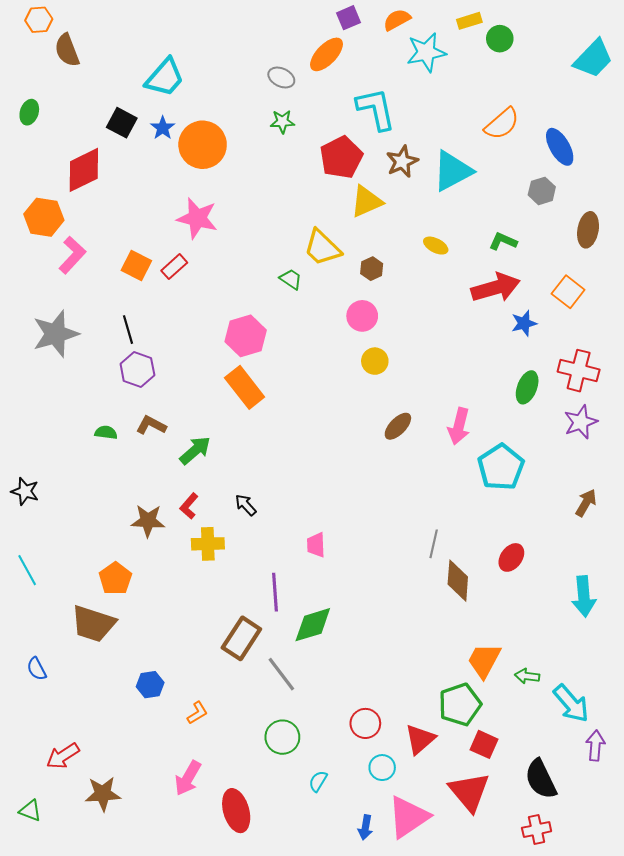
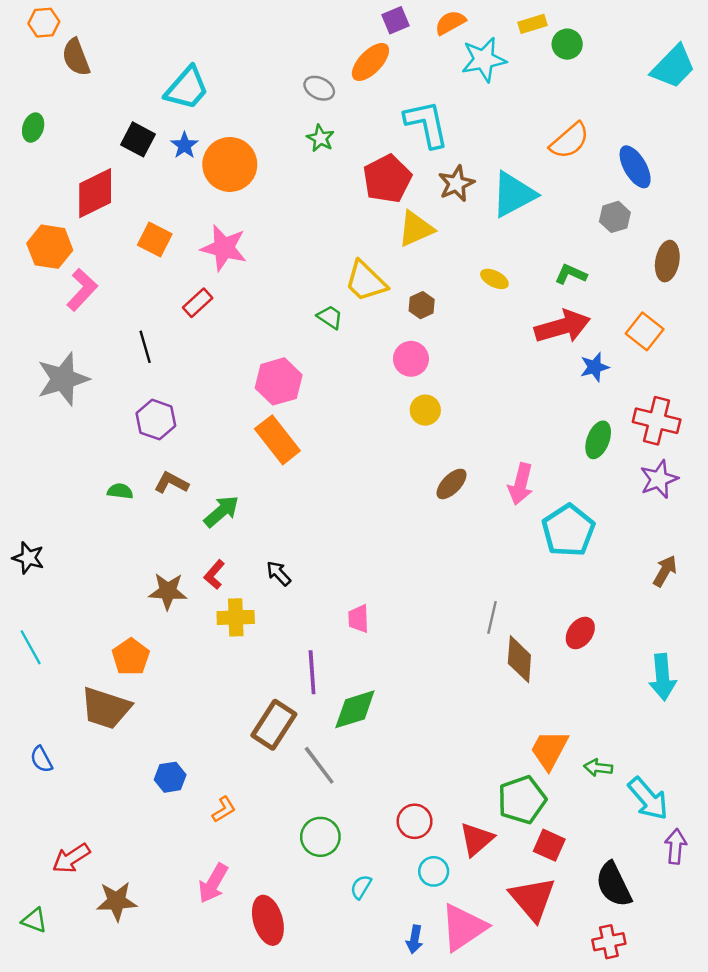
green star: (282, 122) -> (320, 138), turned 30
orange square: (136, 266) -> (155, 240), moved
black line: (128, 330) -> (145, 347), moved

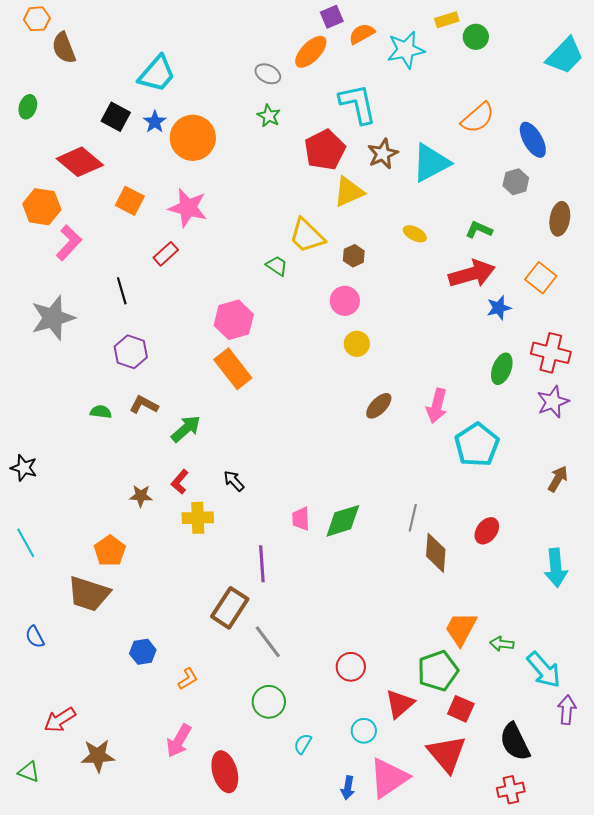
orange semicircle: (450, 23) -> (362, 34), moved
red diamond: (95, 193) -> (80, 162), turned 66
brown star: (168, 591) -> (141, 496), size x0.7
green diamond: (355, 709) -> (343, 521), moved
red circle: (415, 821) -> (351, 667), moved

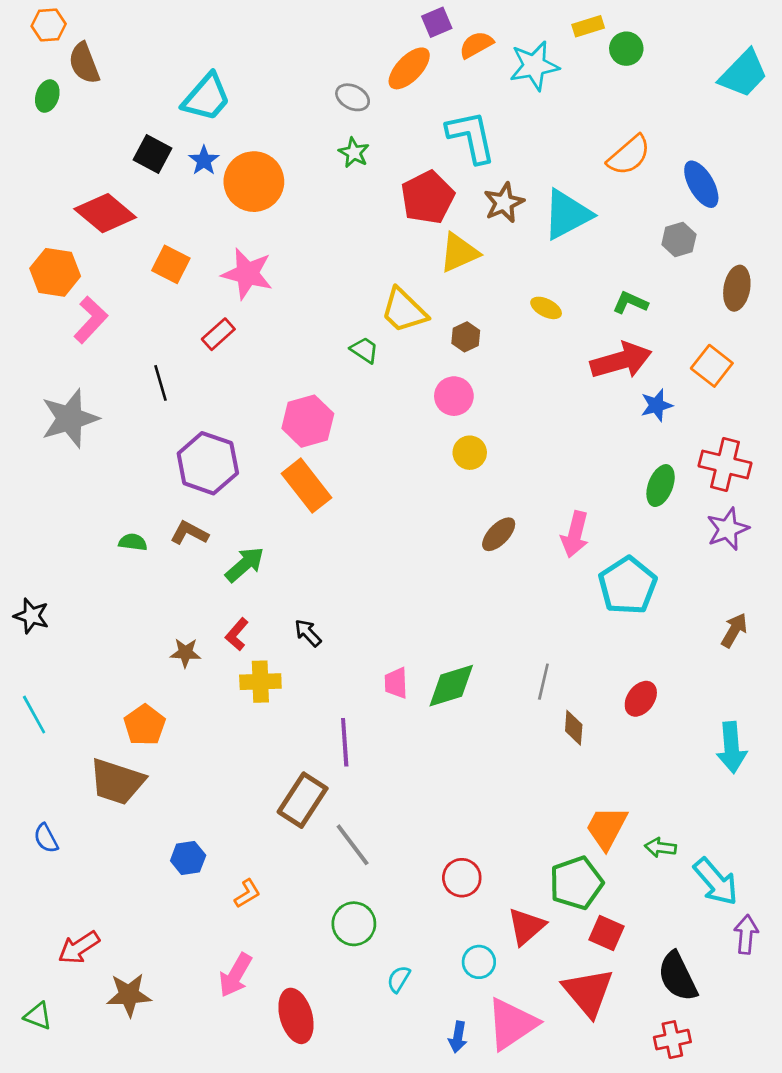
green ellipse: (28, 107) -> (47, 96), moved
purple hexagon: (131, 352) -> (208, 463), moved, size x1.4
brown diamond: (436, 553) -> (574, 728), size x0.7

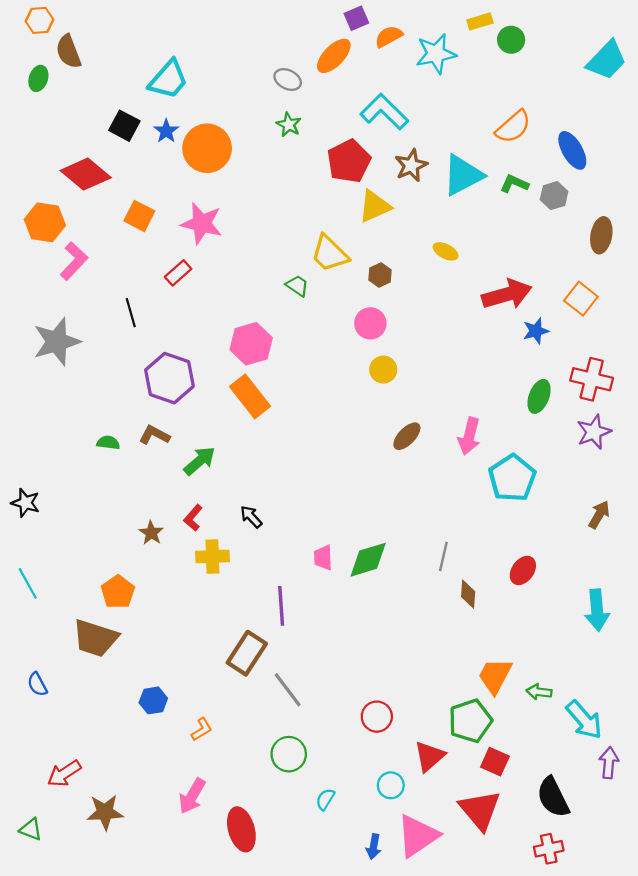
cyan L-shape: (471, 137) -> (384, 112), turned -33
green L-shape: (630, 303) -> (514, 184), moved
brown star: (185, 653) -> (151, 533), turned 30

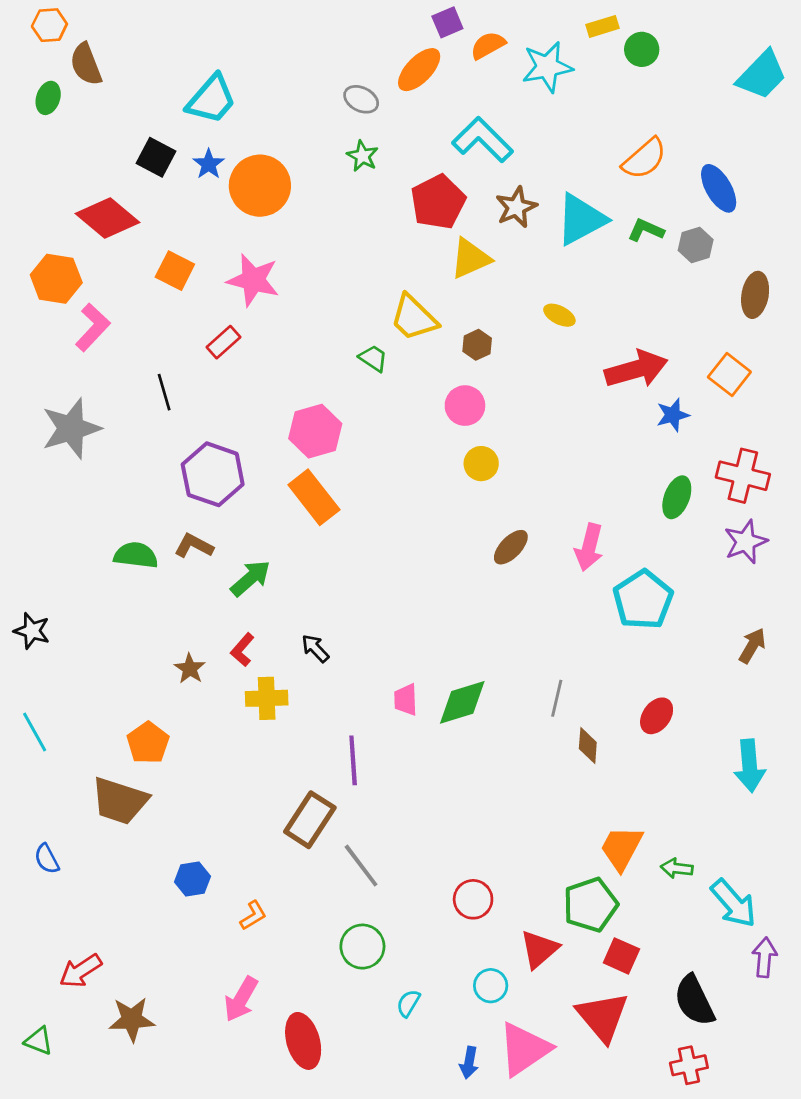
green semicircle: (108, 443) -> (136, 555), size x1.5

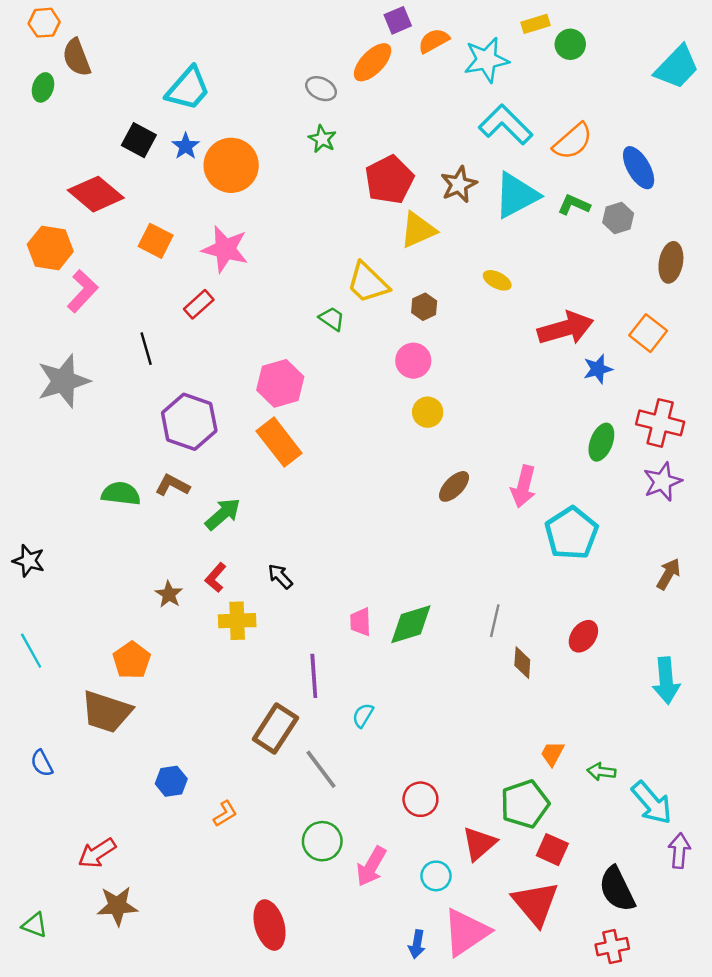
cyan L-shape: (483, 140) -> (506, 125), moved
orange trapezoid: (621, 848) -> (552, 754), size x0.6
red arrow: (80, 971) -> (97, 853), moved
pink arrow: (241, 999) -> (371, 866), moved
cyan semicircle: (408, 1003) -> (363, 715), moved

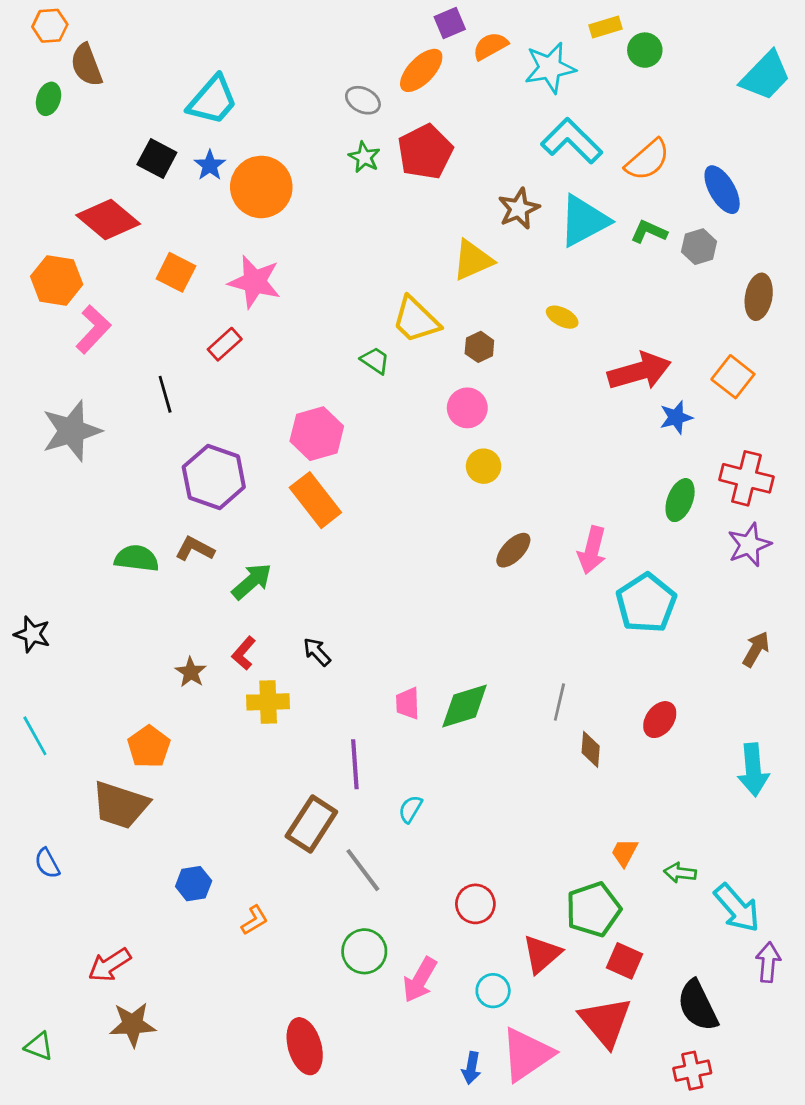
red pentagon: (389, 180) -> (425, 152), moved

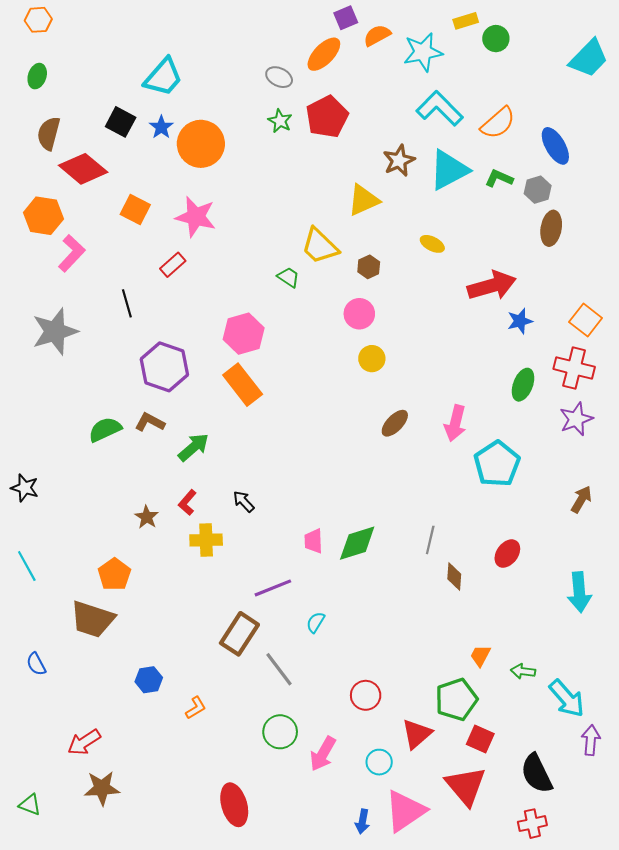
brown semicircle: (86, 65) -> (49, 133), moved, turned 36
brown ellipse: (759, 297) -> (551, 228), moved
orange square: (733, 377) -> (586, 320), moved
green semicircle: (137, 558) -> (105, 429), turned -32
purple line: (355, 764) -> (273, 588), turned 72

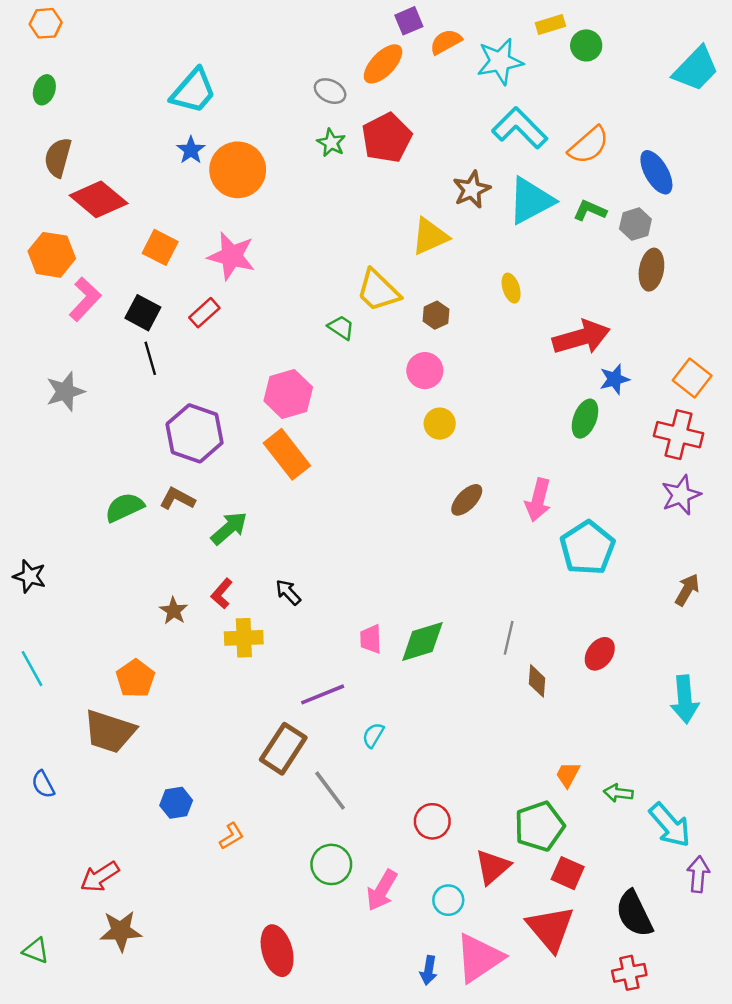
black square: (121, 122) -> (143, 313), moved
yellow ellipse: (432, 244) -> (511, 288), turned 45
gray star: (55, 331) -> (65, 392), size x0.7
green ellipse: (523, 385) -> (585, 419), moved

